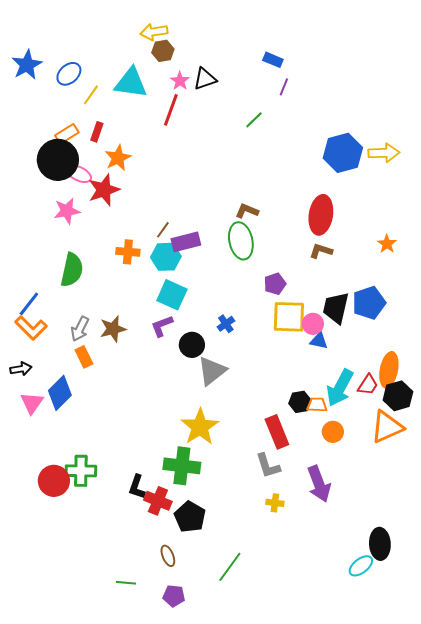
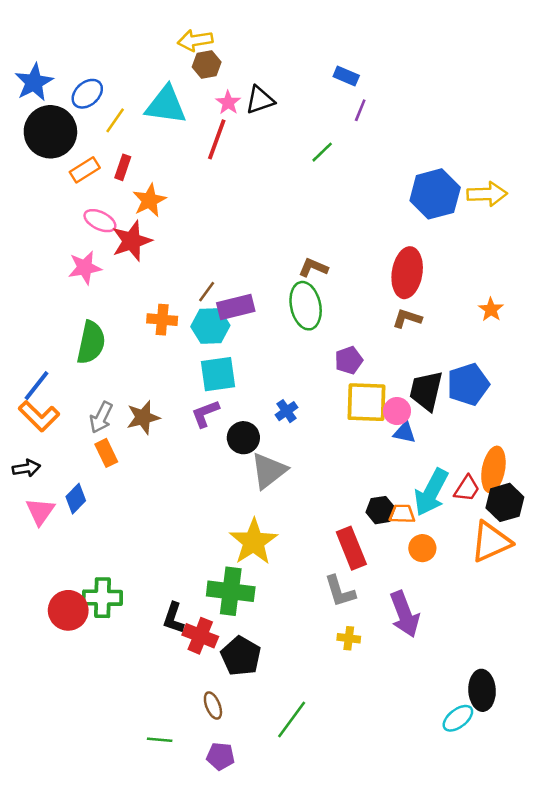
black circle: (58, 160) -> (50, 132), moved
cyan square: (172, 295) -> (218, 374), turned -32
blue diamond: (60, 393) -> (76, 499), size x0.7

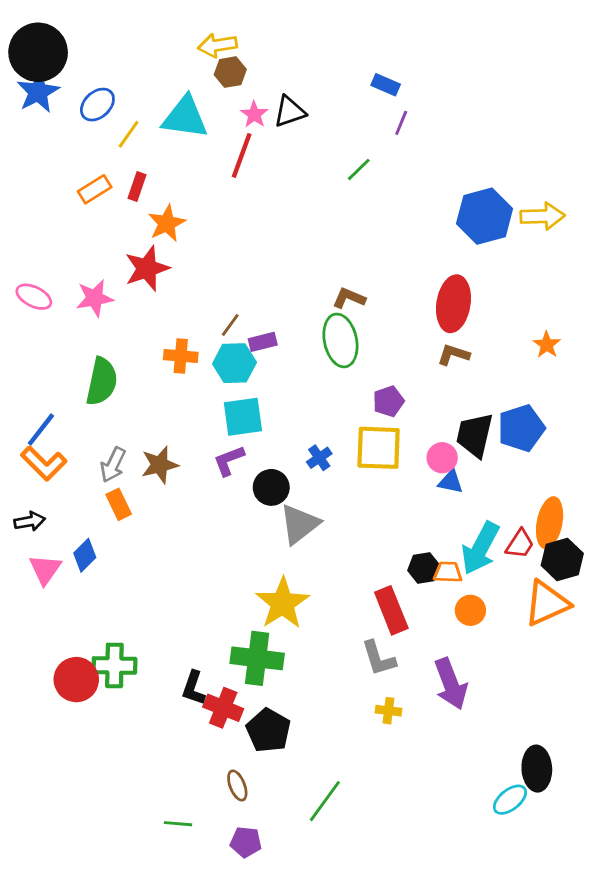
black circle: (50, 132) -> (38, 52), moved
pink ellipse: (100, 221) -> (34, 297), moved
purple rectangle: (236, 307) -> (263, 342), size x0.7
yellow square: (367, 402) -> (379, 448), moved

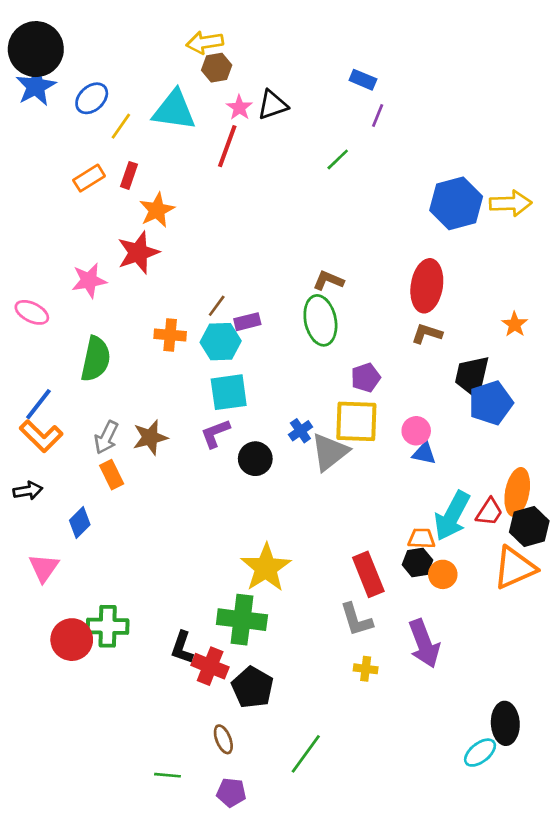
pink ellipse: (34, 297) -> (32, 312), moved
black trapezoid: (475, 435) -> (472, 376), moved
gray triangle: (299, 524) -> (330, 452), moved
black hexagon: (424, 568) -> (417, 562), moved
pink triangle: (45, 569) -> (44, 568), moved

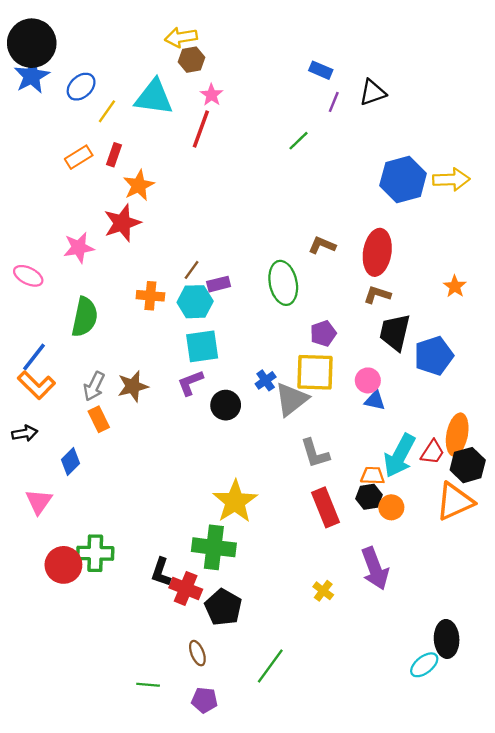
black triangle: (273, 105) -> (373, 93), moved
brown L-shape: (328, 280) -> (322, 245), moved
black trapezoid: (472, 376) -> (395, 332), moved
gray L-shape: (356, 620) -> (315, 453), moved
yellow cross: (366, 669) -> (323, 591), turned 30

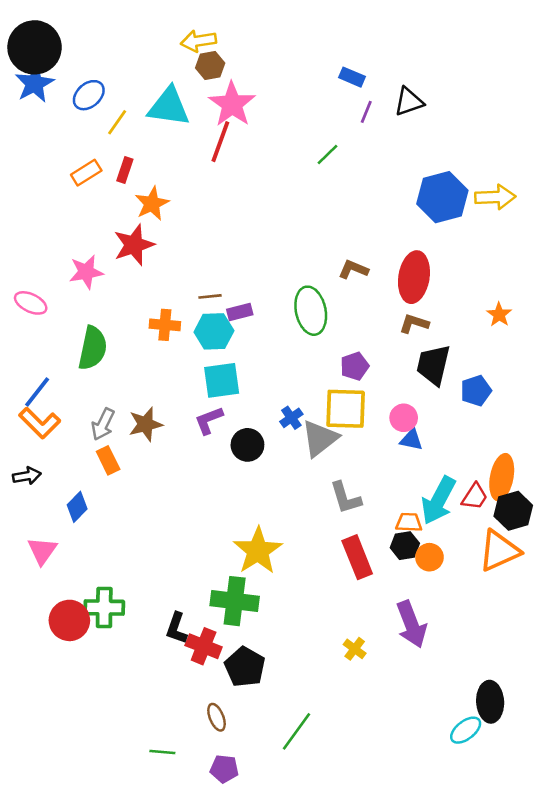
pink star: (212, 95) -> (232, 104), size x1.8
brown line: (192, 270) -> (210, 296), turned 48
blue pentagon: (434, 356) -> (476, 391), size x0.7

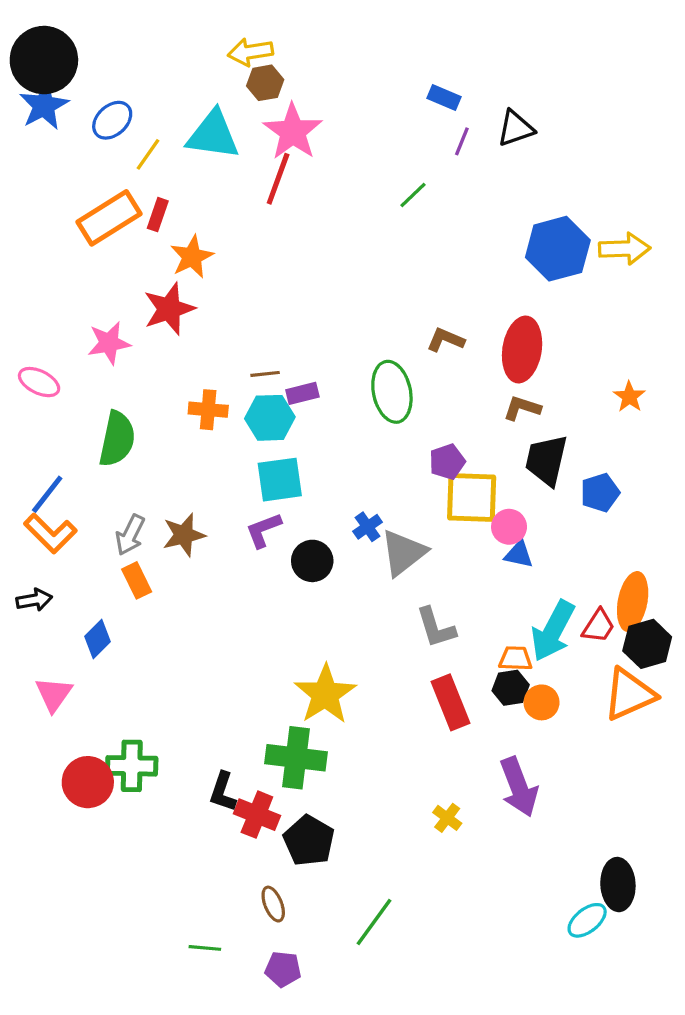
orange rectangle: (86, 173) -> (109, 218), size x1.6
yellow square: (346, 409) -> (472, 497), moved

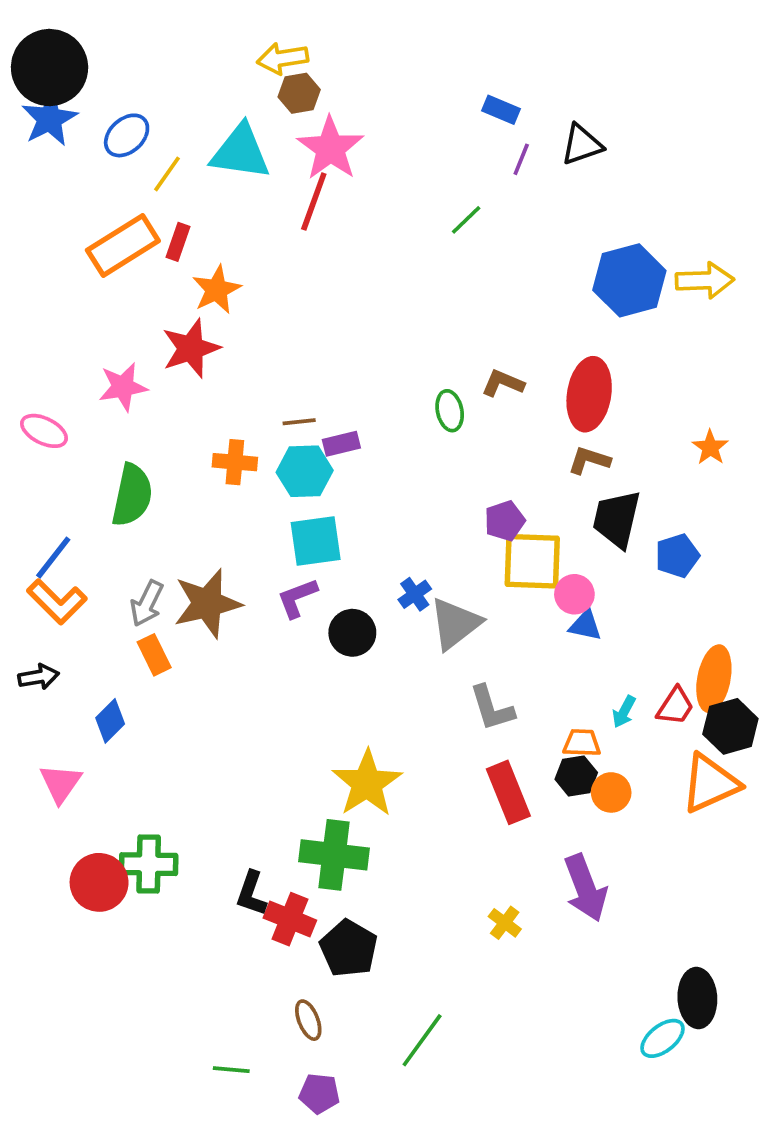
green ellipse: (392, 392) -> (450, 411), moved, size x0.6
brown star: (184, 535) -> (207, 603), size x1.4
cyan arrow: (553, 631) -> (624, 712), size x0.5

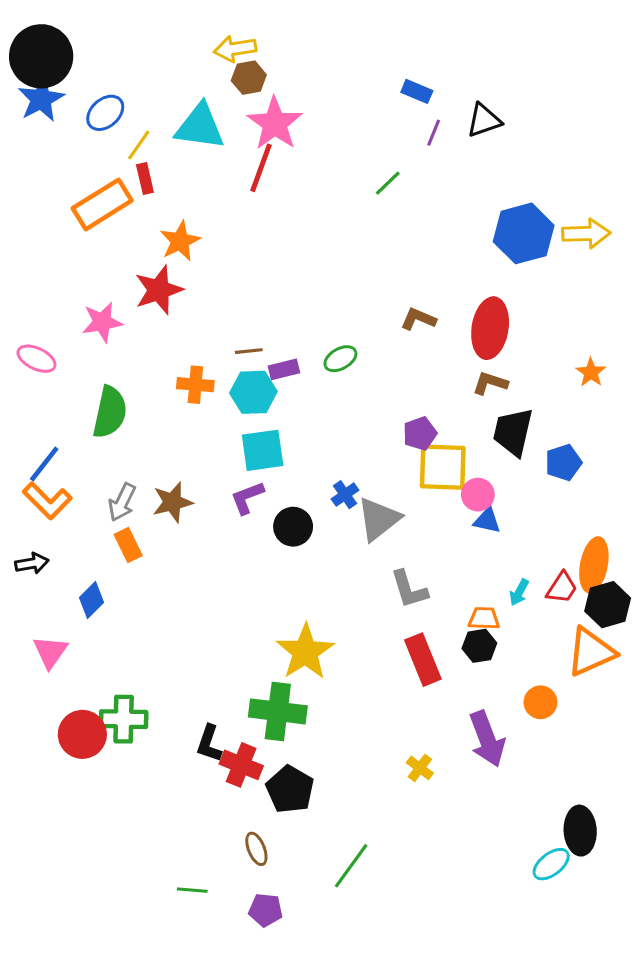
red rectangle: (178, 242) -> (145, 178), moved, turned -32
green ellipse: (450, 411) -> (340, 359), moved, turned 72
brown star: (207, 603) -> (172, 502), size x0.7
orange circle: (611, 792) -> (540, 702), moved

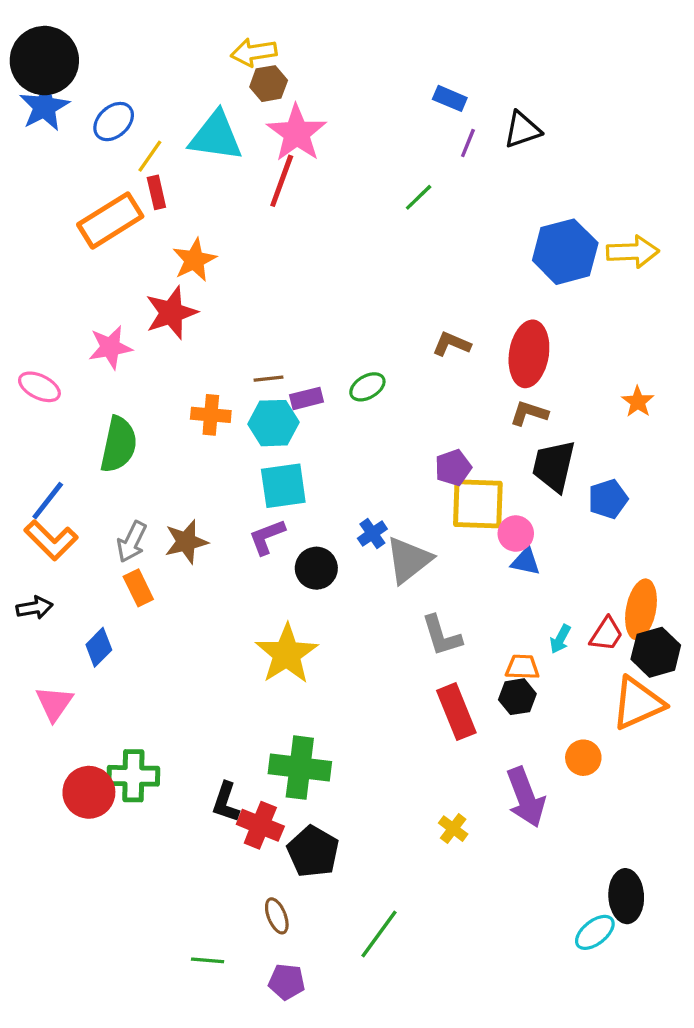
yellow star: (305, 652) -> (287, 654), moved

